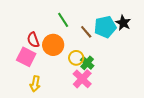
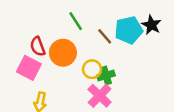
green cross: (87, 63) -> (106, 75), turned 32

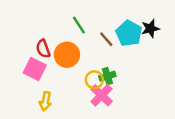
black star: (151, 25) -> (150, 29), turned 30
cyan pentagon: (129, 30) -> (129, 33), turned -30
yellow circle: (92, 69) -> (94, 80), moved

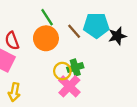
black star: (150, 29) -> (117, 36), moved
cyan pentagon: (129, 33) -> (96, 25), turned -30
orange circle: (67, 55) -> (46, 38), moved

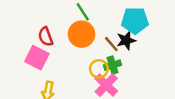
brown line: (74, 31) -> (111, 44), moved
black star: (117, 36) -> (126, 40), moved

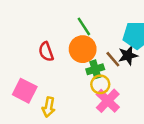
pink square: (37, 58) -> (25, 91), moved
green cross: (113, 65) -> (95, 69), moved

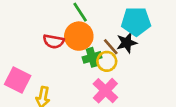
red semicircle: (46, 52) -> (54, 41), moved, turned -60
yellow circle: (100, 84) -> (107, 61), moved

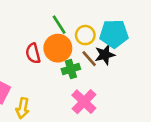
red semicircle: (54, 41) -> (33, 53), turned 66
yellow circle: (107, 61) -> (85, 35), moved

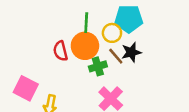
green line: (59, 25) -> (86, 23), turned 36
cyan pentagon: (114, 34) -> (129, 19), moved

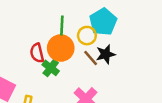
cyan pentagon: (129, 19) -> (103, 22), turned -30
green cross: (98, 66) -> (51, 68), moved, turned -35

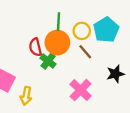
cyan pentagon: (103, 22) -> (106, 30), moved
black star: (106, 54) -> (115, 74), moved

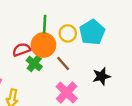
red semicircle: (35, 47) -> (21, 50), turned 84
brown line: (85, 52) -> (63, 64), moved

